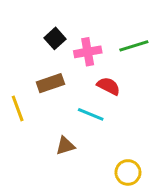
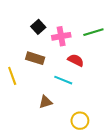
brown rectangle: (50, 83) -> (35, 58), turned 36
yellow circle: (128, 172) -> (80, 121), moved

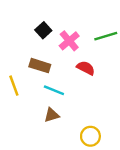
pink cross: (61, 36) -> (69, 41), turned -30
cyan line: (63, 80) -> (54, 90), moved

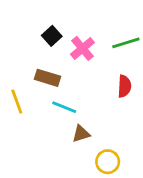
red semicircle: (86, 68) -> (124, 86), moved, turned 66
brown triangle: (52, 115) -> (81, 134), moved

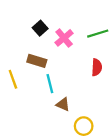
cyan line: (64, 107) -> (50, 84), turned 54
brown triangle: (81, 134) -> (63, 104), turned 40

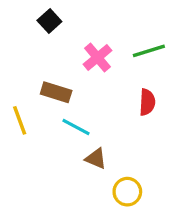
black square: (40, 28) -> (49, 21), moved
cyan line: (50, 84) -> (76, 127), turned -48

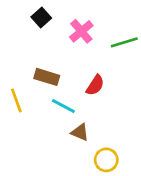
pink cross: (98, 57) -> (81, 31), moved
red semicircle: (147, 102) -> (95, 85), moved, turned 30

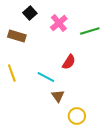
brown rectangle: (47, 77) -> (17, 36), moved
brown triangle: (80, 132) -> (58, 96), turned 32

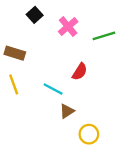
brown rectangle: (17, 36) -> (15, 53), moved
brown triangle: (58, 96) -> (67, 111), turned 32

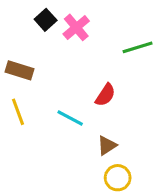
pink cross: (68, 27) -> (76, 27), moved
brown triangle: (67, 111) -> (107, 146), moved

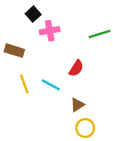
pink cross: (76, 27) -> (50, 31), moved, turned 30
yellow line: (18, 112) -> (24, 84), moved

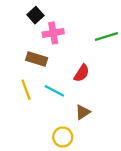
brown rectangle: (14, 51) -> (37, 59), moved
yellow circle: (85, 128) -> (63, 137), moved

